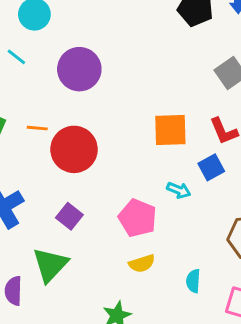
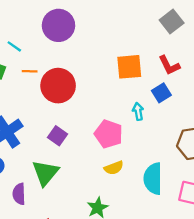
cyan line: (16, 57) -> (14, 46), moved
cyan arrow: (179, 190) -> (138, 111), turned -119
cyan semicircle: (193, 281) -> (153, 179), size x1.8

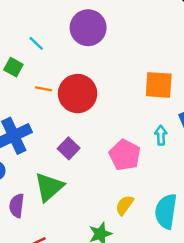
orange line: (30, 71) -> (43, 89), moved
yellow semicircle: (114, 168) -> (124, 205), moved, turned 138

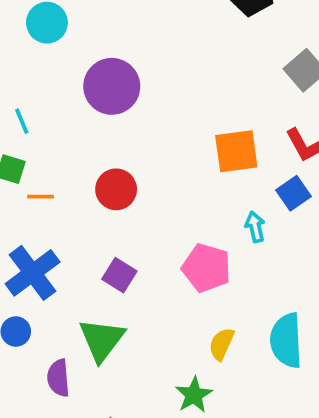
cyan line: (36, 43) -> (22, 121), moved, turned 35
orange line: (43, 89) -> (41, 197), moved
red circle: (78, 94) -> (116, 189), size x0.7

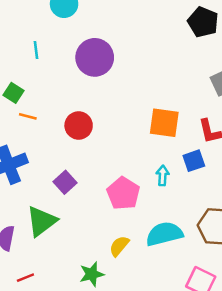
cyan line: (22, 121) -> (36, 50), moved
cyan semicircle: (286, 340) -> (164, 234), moved, turned 63

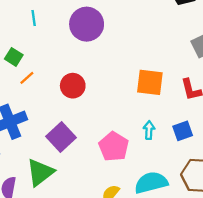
orange line: (28, 116) -> (27, 78), turned -56
blue square: (194, 161) -> (183, 131), moved
purple square: (65, 182) -> (61, 137), size x1.4

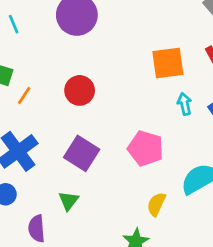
cyan arrow: (149, 130) -> (185, 104), moved
green triangle: (40, 172) -> (68, 201), size x0.6

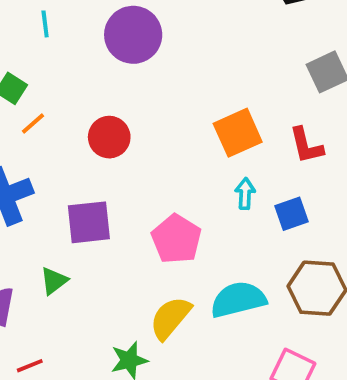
orange square: (168, 63) -> (238, 133), turned -32
purple square: (82, 153) -> (89, 222), turned 36
yellow semicircle: (156, 204) -> (170, 318), size x1.4

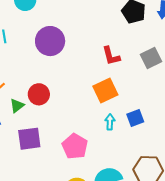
red L-shape: (306, 145) -> (111, 56), moved
blue square: (291, 214) -> (135, 118), moved
green triangle: (54, 281) -> (17, 106), moved

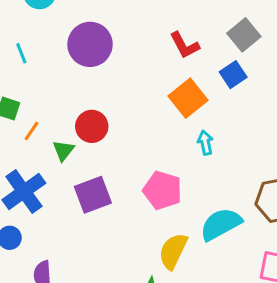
blue square: (135, 118) -> (233, 75), moved

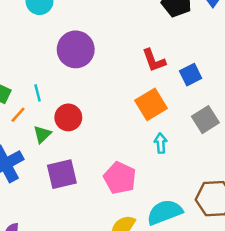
gray square: (244, 35) -> (205, 120), moved
cyan line: (21, 53) -> (38, 93), moved
blue square: (233, 75) -> (191, 75), moved

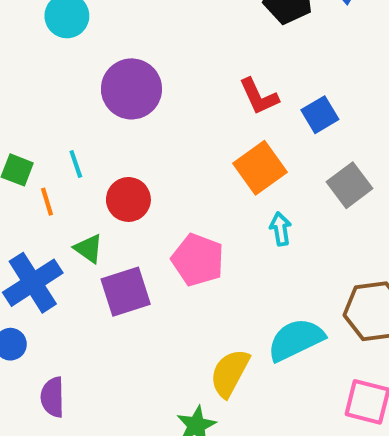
orange line: (18, 115) -> (47, 202), turned -54
green triangle: (42, 134) -> (88, 248), moved, turned -36
pink pentagon: (120, 178) -> (198, 260), moved

